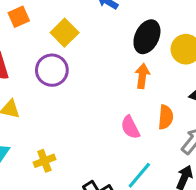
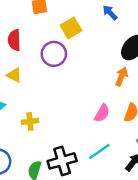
pink semicircle: (130, 127) -> (102, 113), turned -138

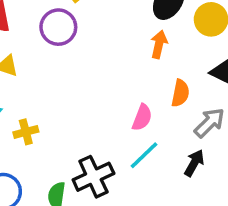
pink semicircle: (102, 113) -> (142, 117), moved
yellow cross: (30, 121) -> (26, 132), moved

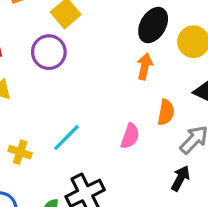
yellow cross: (26, 132) -> (20, 152), turned 35
cyan line: (144, 155) -> (66, 137), moved

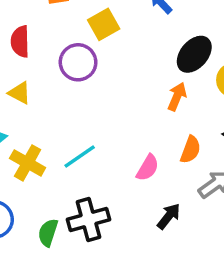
yellow cross: (20, 152) -> (28, 163), size x1.4
black arrow: (180, 178) -> (169, 216), moved

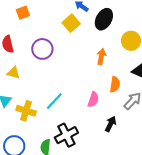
yellow square: (104, 24) -> (71, 23), moved
black ellipse: (194, 54) -> (104, 19), moved

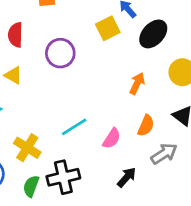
cyan line: (54, 101) -> (74, 127), moved
yellow cross: (26, 111) -> (27, 148), moved

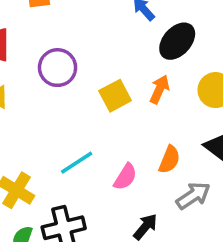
yellow square: (108, 28) -> (115, 96), moved
orange arrow: (137, 83) -> (159, 89), moved

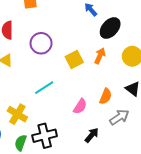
cyan line: (77, 163) -> (44, 88), moved

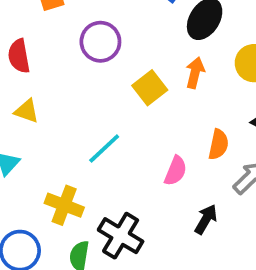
purple circle: (41, 43) -> (100, 42), moved
black cross: (45, 136) -> (121, 236), turned -35

